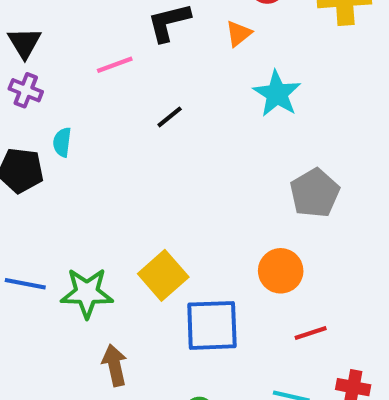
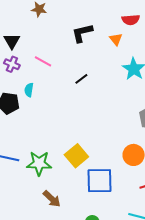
orange triangle: (239, 34) -> (116, 39), turned -32
pink line: (115, 65) -> (43, 61), moved, turned 48
brown arrow: (115, 365) -> (52, 199), turned 144

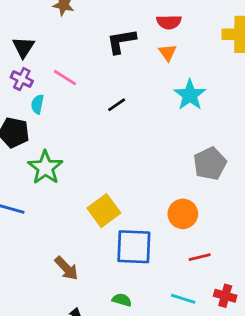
red semicircle: (131, 20) -> (169, 22), moved
cyan semicircle: (29, 90) -> (37, 104), moved
green star: (39, 163) -> (45, 167), moved, turned 30

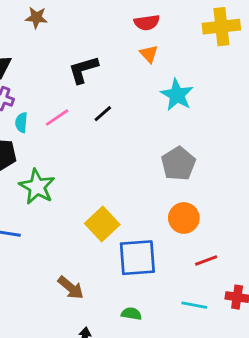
black L-shape: (121, 41) -> (83, 70), moved
pink line: (65, 78) -> (57, 117), moved, turned -60
gray pentagon: (210, 164) -> (178, 164), moved

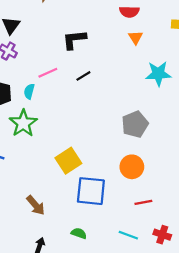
orange triangle: (149, 54) -> (136, 38), moved
cyan star: (177, 95) -> (158, 74), moved, turned 30
cyan semicircle: (21, 123) -> (29, 91), moved

